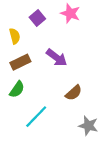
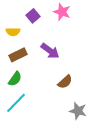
yellow semicircle: (15, 36) -> (13, 32), turned 104
cyan line: (36, 117) -> (16, 103), moved

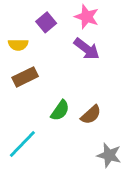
purple arrow: (50, 51) -> (87, 49), moved
green semicircle: (15, 79) -> (60, 110), moved

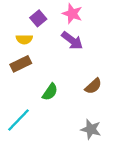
yellow semicircle: (18, 45) -> (24, 39), moved
brown semicircle: (91, 115) -> (93, 86), moved

